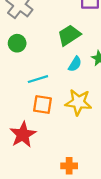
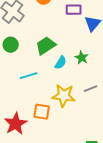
green trapezoid: (69, 35) -> (46, 46), moved
orange square: (43, 105) -> (42, 112), moved

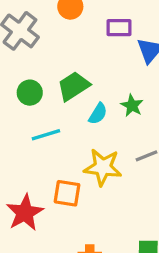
green circle: (11, 45) -> (30, 93), moved

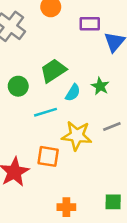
green circle: (30, 93) -> (18, 86), moved
cyan line: (46, 135) -> (46, 112), moved

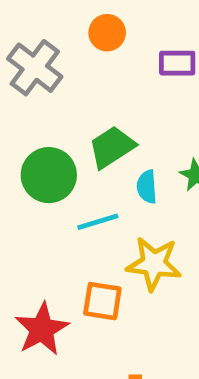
green circle: (18, 86) -> (49, 175), size x1.5
cyan semicircle: (73, 93) -> (147, 187), turned 144

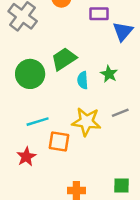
cyan line: (98, 222) -> (38, 122), moved
red star: (42, 329) -> (26, 157), size x0.7

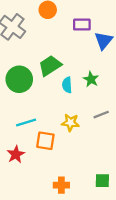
yellow star: (86, 122) -> (70, 123), size x0.7

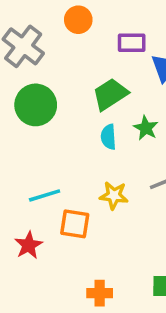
green trapezoid: (50, 66) -> (110, 94), moved
green circle: (19, 79) -> (36, 105), moved

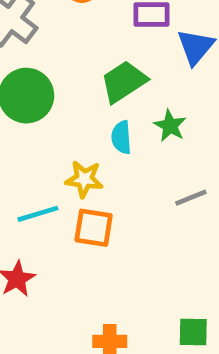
yellow star: (114, 195) -> (84, 179), moved
orange square: (75, 224) -> (94, 228), moved

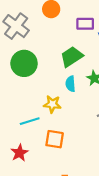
orange square: (94, 228) -> (55, 139), moved

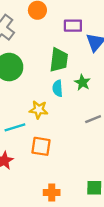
green trapezoid: (72, 57) -> (59, 60), turned 130

